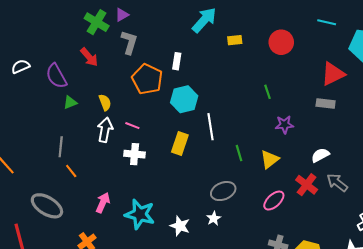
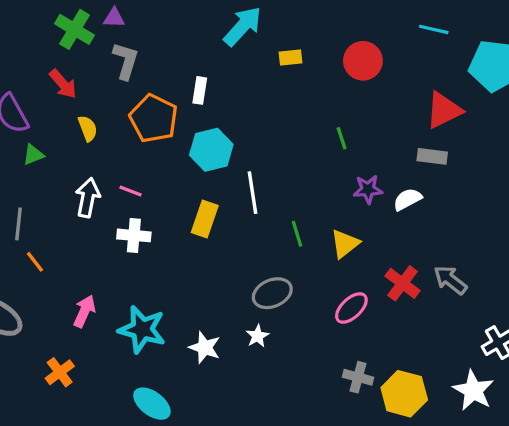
purple triangle: (122, 15) -> (114, 18), turned 32
yellow semicircle: (105, 102) -> (88, 128), moved
white semicircle: (320, 155) -> (407, 199), moved

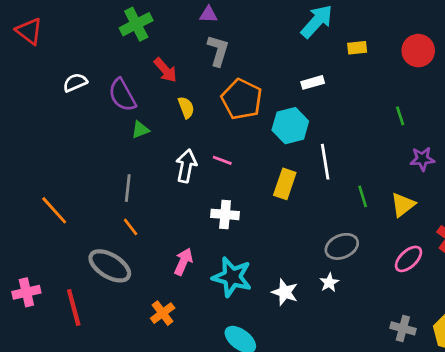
green cross: (75, 29) -> (136, 24), moved, turned 32
white rectangle: (200, 90) -> (313, 82), moved, turned 65
white cross: (134, 235) -> (225, 214), moved
orange line: (35, 262) -> (131, 227), moved
gray cross: (358, 377) -> (403, 328), moved

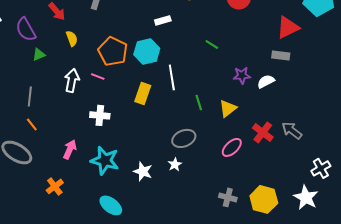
orange pentagon: (242, 99) -> (113, 51), moved
green line: (400, 116) -> (212, 44), moved, turned -40

